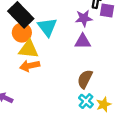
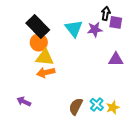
cyan triangle: (47, 27) -> (74, 28), moved
purple triangle: (83, 41) -> (116, 59), moved
brown semicircle: (85, 79) -> (76, 106), moved

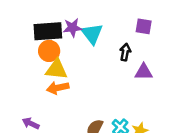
black arrow: (106, 13) -> (125, 52), moved
black rectangle: (38, 26) -> (48, 31), turned -50
purple star: (95, 29) -> (72, 28), moved

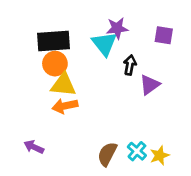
purple star: (72, 28) -> (117, 28), moved
black arrow: (125, 52) -> (130, 65), moved
purple triangle: (144, 72) -> (150, 85), moved, turned -36

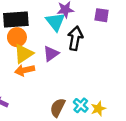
black arrow: (130, 65) -> (75, 38), size x1.5
yellow triangle: (63, 85) -> (24, 54), turned -40
purple triangle: (150, 85) -> (51, 54), moved

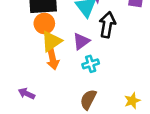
orange arrow: (25, 70) -> (53, 59), turned -90
cyan cross: (81, 105) -> (91, 64), moved, turned 32

